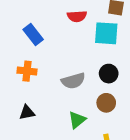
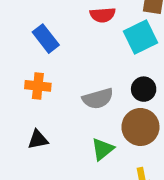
cyan square: (106, 33) -> (140, 37), turned -30
brown circle: (106, 103) -> (140, 127), size x1.5

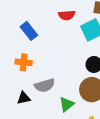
gray semicircle: (98, 99) -> (45, 85), moved

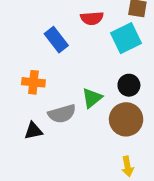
blue rectangle: (29, 31) -> (56, 40), moved
green triangle: (67, 104) -> (92, 98), moved

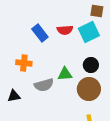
red semicircle: (92, 18) -> (65, 30), moved
green triangle: (92, 98) -> (65, 74), turned 35
black triangle: (33, 131) -> (14, 96), moved

